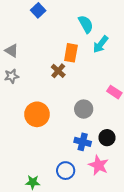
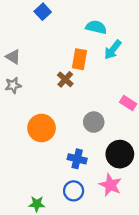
cyan semicircle: (86, 24) -> (96, 27), turned -48
black circle: (107, 138) -> (120, 154), size x1.5
blue cross: (83, 142) -> (77, 159), moved

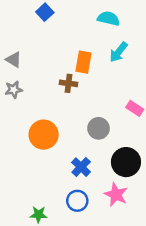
cyan semicircle: (96, 27) -> (108, 18), moved
brown cross: (65, 79) -> (69, 83), turned -35
blue cross: (77, 159) -> (81, 167), turned 30

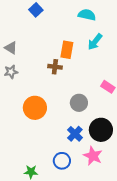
blue cross: (81, 167) -> (75, 134), moved

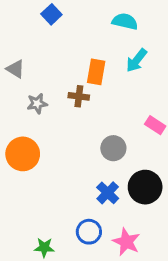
gray star: (11, 72) -> (37, 104), moved
orange circle: (35, 108) -> (23, 154), moved
pink star: (93, 156) -> (126, 242), moved

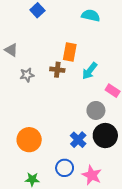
cyan arrow: (136, 60) -> (90, 71), moved
gray circle: (113, 148) -> (96, 110), moved
orange circle: (23, 154) -> (29, 140), moved

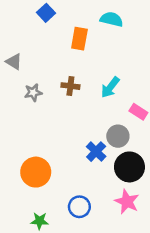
orange rectangle: (70, 52) -> (79, 39), moved
blue cross: (78, 140) -> (96, 152), moved
pink star: (92, 175) -> (127, 202), moved

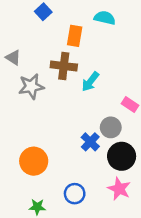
brown cross: (70, 86) -> (64, 66), moved, size x1.5
cyan arrow: (110, 87) -> (90, 82), moved
gray star: (33, 92) -> (31, 86), size x1.5

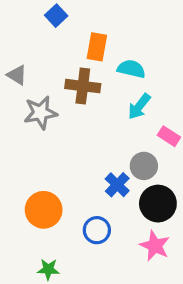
cyan semicircle: (105, 18) -> (131, 69), moved
cyan arrow: (90, 82) -> (139, 106), moved
blue circle: (75, 194) -> (97, 230), moved

